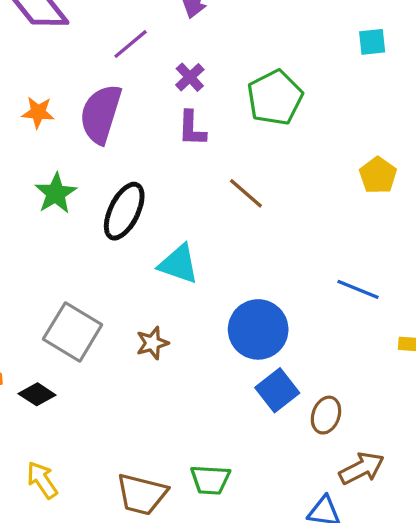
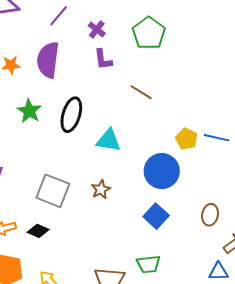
yellow pentagon: (378, 175) -> (187, 139), moved
blue square: (277, 390) -> (156, 216), moved

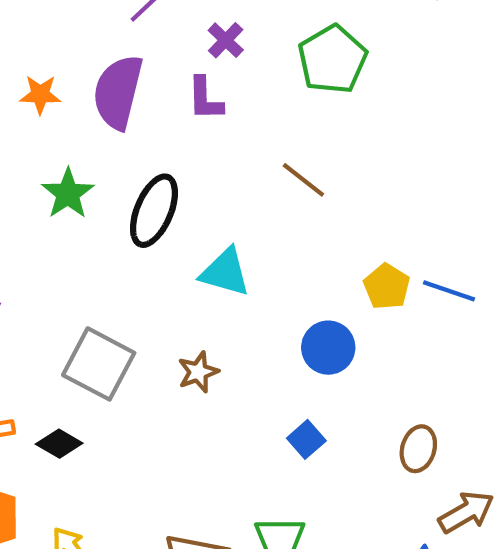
purple L-shape: (103, 59) -> (205, 99), moved
blue circle: (162, 171) -> (328, 348), size x0.7
blue square: (156, 216) -> (306, 439), size x0.7

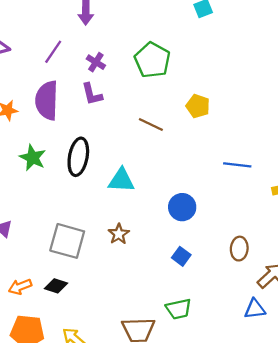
yellow pentagon: (387, 287) -> (198, 106), moved

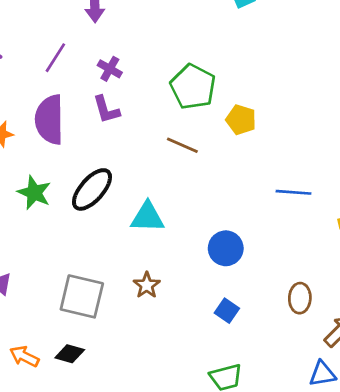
green pentagon: (152, 60) -> (193, 87), moved
black ellipse: (78, 157) -> (92, 189), turned 33
orange arrow: (20, 287) -> (24, 356), turned 50

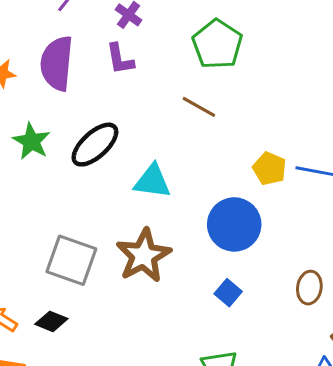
yellow pentagon: (241, 120) -> (269, 169), moved
blue circle: (226, 248) -> (234, 224), size x1.4
brown star: (147, 285) -> (144, 256), size x1.8

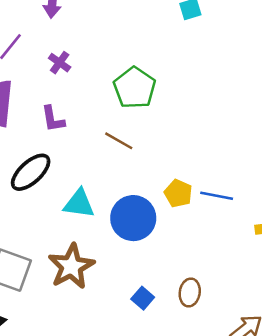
purple L-shape: (120, 59) -> (53, 119), moved
blue circle: (234, 224) -> (133, 218), moved
brown ellipse: (309, 288) -> (190, 293), moved

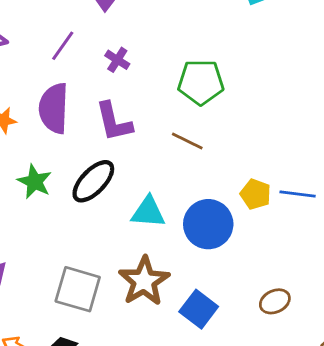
green pentagon: (135, 88) -> (201, 82), turned -30
purple L-shape: (53, 119) -> (114, 122), size x1.4
brown ellipse: (190, 293) -> (275, 301), turned 60
blue square: (143, 298) -> (199, 309), moved, size x1.5

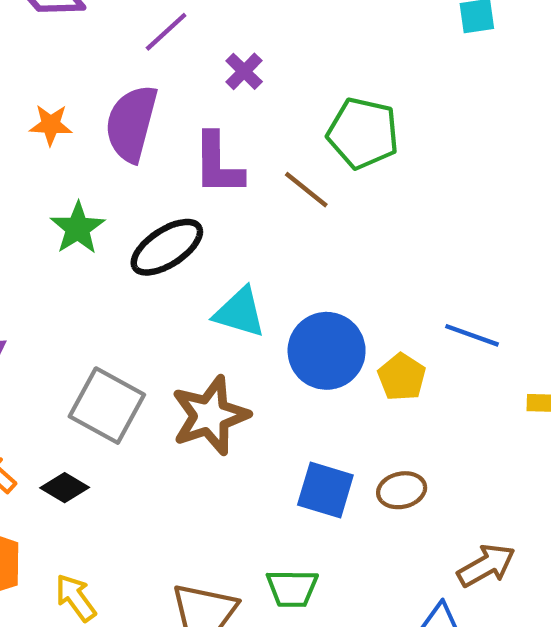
brown line: (187, 141) -> (306, 190), moved
yellow pentagon: (256, 194) -> (402, 377), moved
blue square: (199, 309) -> (325, 490), moved, turned -33

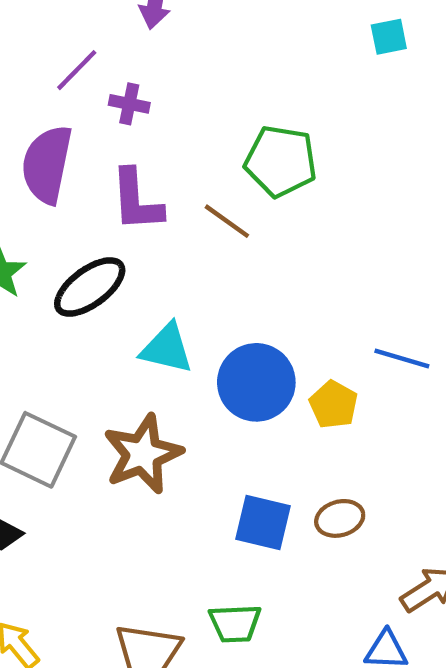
purple cross: (244, 71) -> (129, 104), moved, turned -30

